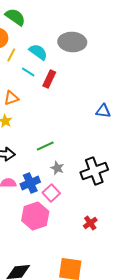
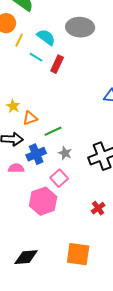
orange triangle: (11, 98) -> (30, 118), moved
blue cross: (30, 183) -> (36, 154), moved

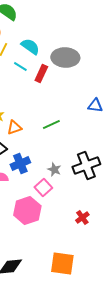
gray ellipse: (80, 27) -> (65, 58), moved
green line: (53, 131) -> (51, 124), moved
gray star: (65, 153) -> (54, 170), moved

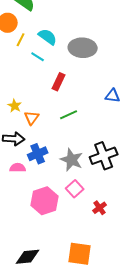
red rectangle: (41, 74) -> (59, 82), moved
orange triangle: (14, 128) -> (32, 118), turned -35
gray star: (54, 170) -> (72, 160), size x1.6
pink square: (43, 188) -> (75, 189), moved

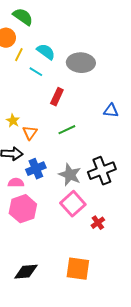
pink square: (75, 189) -> (73, 204), size x1.4
pink hexagon: (45, 201) -> (23, 209), moved

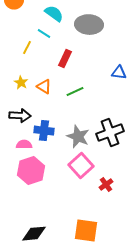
yellow line: (19, 55) -> (27, 48), moved
orange triangle: (30, 133) -> (44, 87), moved, turned -35
blue cross: (36, 169) -> (44, 131), turned 30

